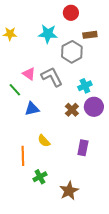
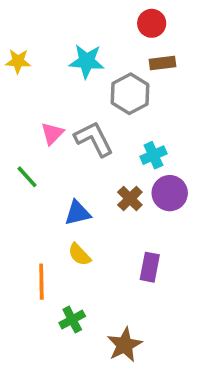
red circle: (71, 13) -> (152, 23), moved
pink triangle: (29, 74) -> (52, 133), turned 40
green line: (15, 90) -> (27, 177), moved
blue triangle: (32, 109) -> (78, 213), moved

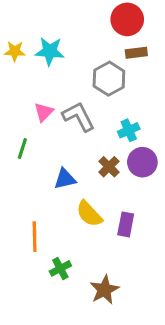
red circle: (152, 23) -> (127, 19), size x1.4
cyan star: (87, 61) -> (50, 51), moved
green line: (27, 177) -> (22, 148), turned 60
yellow semicircle: (79, 255) -> (89, 214), moved, size x1.4

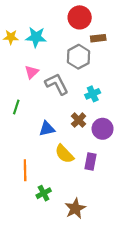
red circle: (127, 19) -> (80, 17), moved
pink triangle: (44, 112) -> (32, 72), moved
purple circle: (142, 162) -> (103, 129), moved

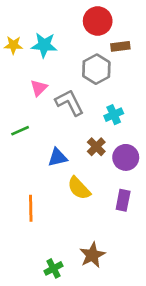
green line: (16, 107) -> (20, 131), turned 48
purple rectangle: (91, 161) -> (123, 200), moved
green cross: (44, 193) -> (53, 268), moved

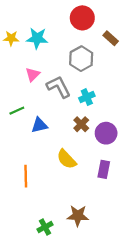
brown rectangle: (120, 46) -> (111, 38), moved, turned 49
cyan cross: (114, 115) -> (87, 97), moved
blue triangle: (58, 157) -> (39, 125), moved
brown star: (92, 255) -> (78, 216), turned 30

